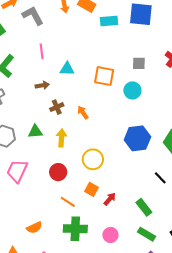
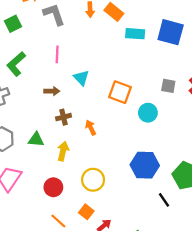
gray square: (139, 63) -> (168, 86), moved
cyan triangle: (67, 69) -> (81, 78), turned 35
black line: (160, 178) -> (164, 200), moved

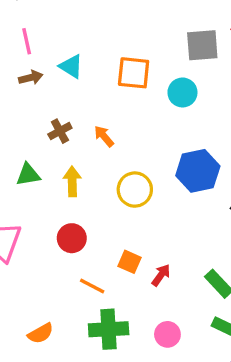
gray square: (168, 86) -> (202, 45), size x1.5
brown arrow: (52, 91) -> (31, 78), moved
yellow circle: (93, 180) -> (135, 190), moved

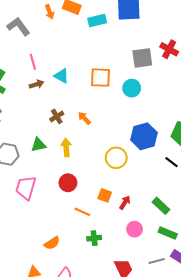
yellow circle: (135, 190) -> (116, 158), moved
green cross: (109, 329) -> (94, 238), size x0.6
pink circle: (167, 334) -> (135, 229), moved

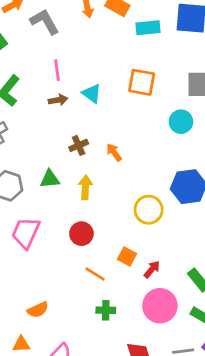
orange square: (101, 78) -> (142, 82), moved
pink circle: (135, 229) -> (160, 306), size x1.6
orange semicircle: (52, 243) -> (38, 310), moved

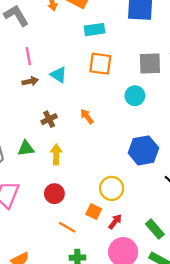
cyan rectangle: (148, 28) -> (94, 30), moved
orange arrow: (114, 152) -> (87, 116), moved
yellow circle: (149, 210) -> (112, 188), moved

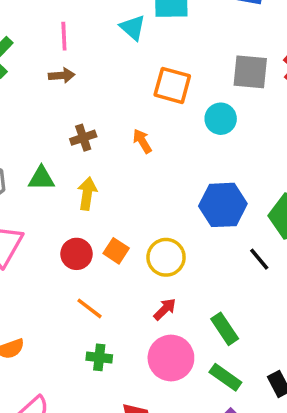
orange square: (100, 64) -> (172, 85), moved
cyan triangle: (59, 75) -> (133, 28), moved
orange square: (94, 212) -> (116, 251), moved

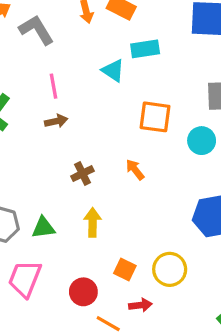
green triangle: (41, 178) -> (43, 228), moved
red circle: (77, 254) -> (83, 292), moved
red arrow: (165, 309) -> (140, 305), moved, turned 45

